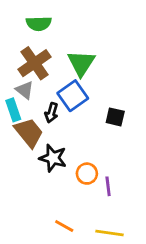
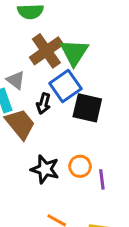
brown cross: (34, 63) -> (46, 51), moved
black square: (115, 117) -> (87, 108), moved, size x1.5
black star: (53, 158) -> (45, 169), moved

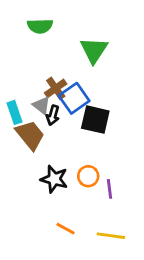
brown cross: (46, 51) -> (56, 88), moved, size x0.7
green triangle: (74, 52) -> (94, 50), moved
gray triangle: (16, 80) -> (41, 105), moved

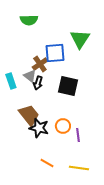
green triangle: (94, 50) -> (80, 39), moved
blue square: (74, 98) -> (55, 53), moved, turned 30
brown trapezoid: (30, 135) -> (29, 115), moved

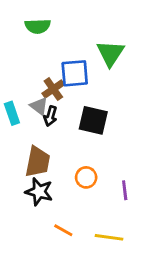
brown trapezoid: (29, 115) -> (38, 162), turned 50
black star: (39, 128) -> (39, 192), moved
purple line: (78, 135) -> (125, 190), moved

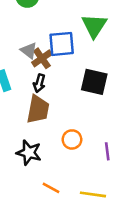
gray triangle: (39, 106) -> (29, 51), moved
black square: (93, 120) -> (94, 82), moved
brown trapezoid: (38, 162) -> (38, 109), moved

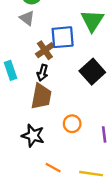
gray triangle: (29, 51) -> (27, 18), moved
black square: (94, 82) -> (92, 72), turned 35

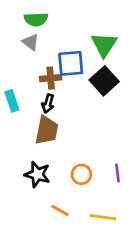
brown cross: (45, 50) -> (51, 78), turned 30
black square: (92, 72) -> (104, 81), moved
orange circle: (72, 124) -> (81, 174), moved

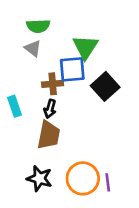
green triangle: (104, 45) -> (85, 47), moved
purple line: (118, 173) -> (108, 182), moved
orange circle: (81, 174) -> (83, 178), size x1.6

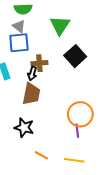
blue square: (72, 69) -> (19, 43), moved
brown cross: (53, 84) -> (39, 63), moved
orange circle: (83, 178) -> (80, 114), moved

